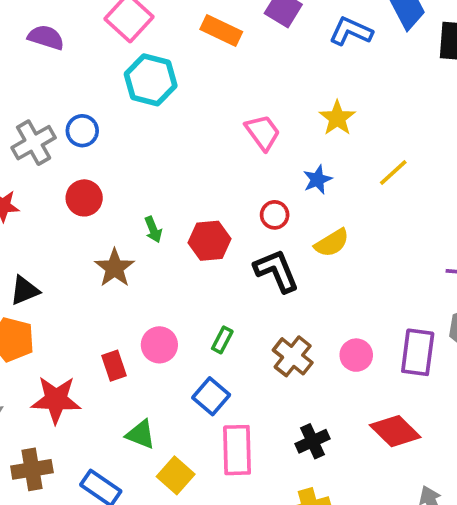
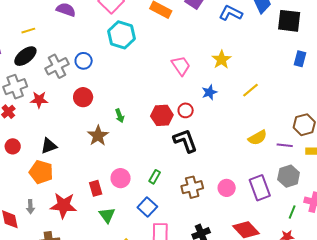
red hexagon: (210, 241) -> (162, 115), moved
yellow semicircle: (332, 243) -> (258, 138), moved
purple rectangle: (418, 352) -> (260, 188), turned -30
brown cross: (293, 356) -> (192, 187), turned 35
green triangle: (141, 434) -> (107, 215), moved, turned 30

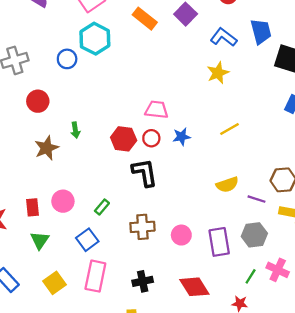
yellow star: (221, 60) -> (218, 73), moved
blue circle: (84, 61) -> (67, 59), moved
pink trapezoid: (181, 66) -> (157, 110), moved, turned -60
blue star: (209, 92) -> (182, 137), moved

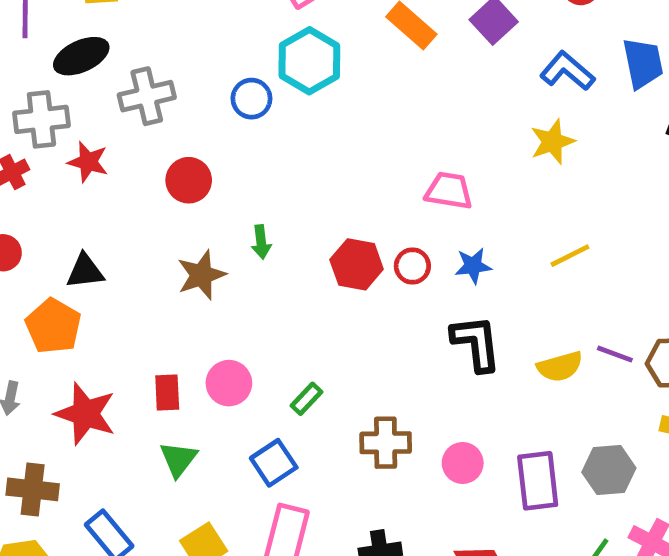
pink trapezoid: (157, 110) -> (449, 191), moved
black L-shape: (145, 173) -> (476, 343), moved
purple line: (256, 199) -> (615, 354), moved

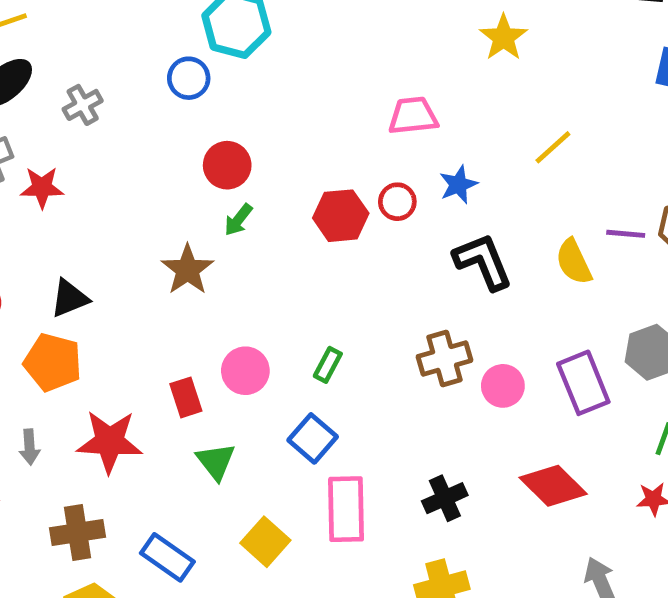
gray cross: (147, 96) -> (83, 105), size x0.7
red circle: (189, 180) -> (227, 165), moved
green arrow: (261, 242) -> (238, 220), turned 60
yellow semicircle: (560, 367) -> (574, 262), turned 96
brown cross: (386, 443) -> (445, 358), moved

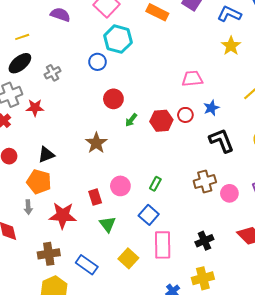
green arrow: (238, 220) -> (131, 120), moved
gray arrow: (30, 447) -> (28, 207), moved

